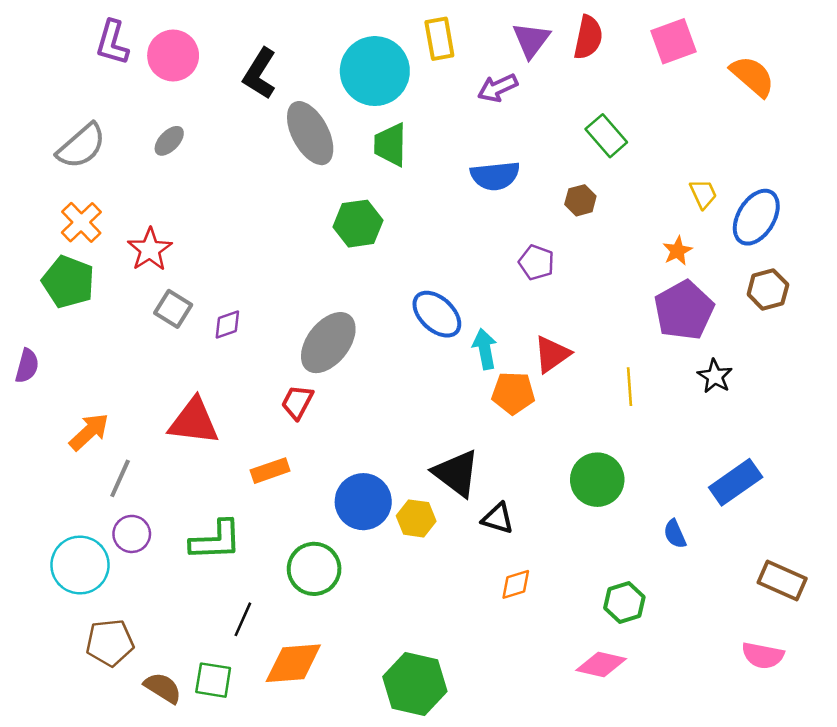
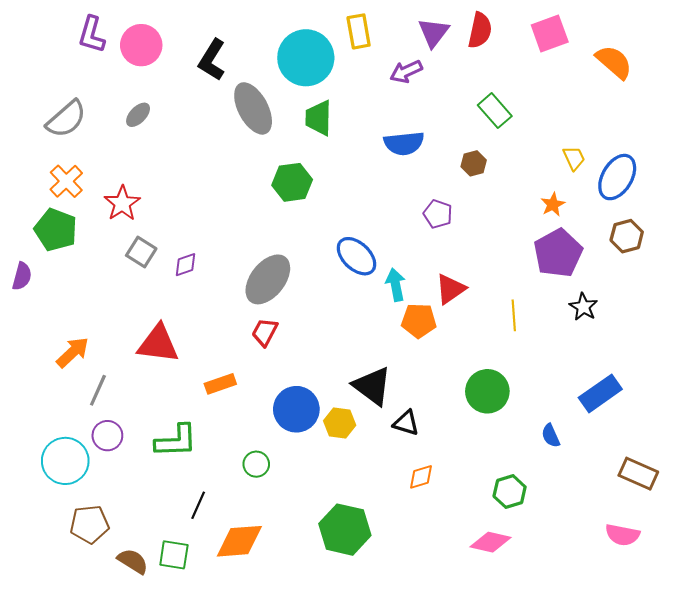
purple semicircle: (27, 366) -> (22, 276), moved
red trapezoid: (297, 402) -> (265, 332), moved
green circle: (314, 569) -> (256, 464), size x0.6
green hexagon: (415, 684) -> (345, 530), moved

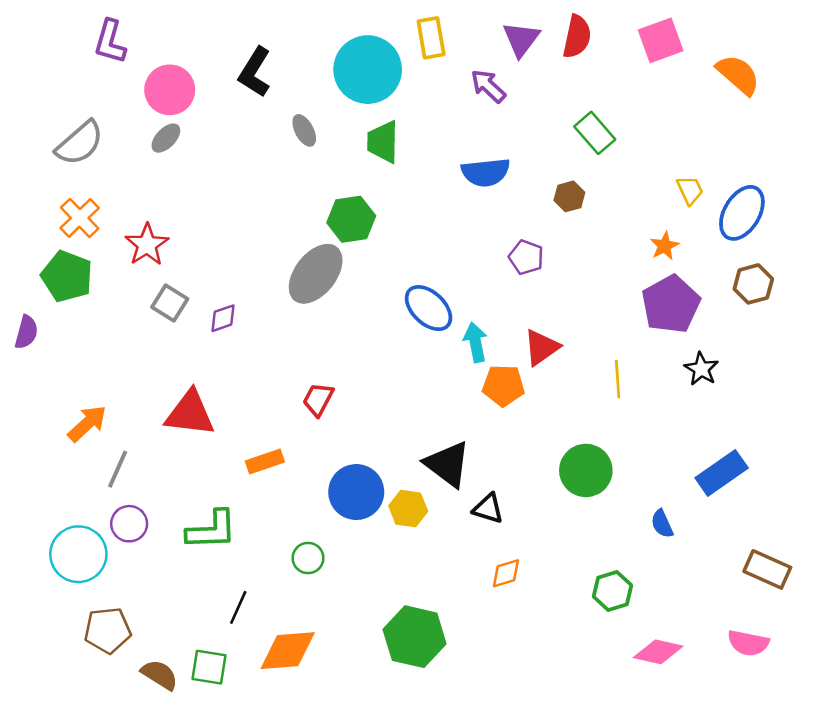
pink circle: (141, 45) -> (170, 90), moved
purple arrow: (406, 72) -> (488, 86), turned 68
gray ellipse: (253, 108) -> (304, 130), size x0.5
gray ellipse: (268, 279) -> (316, 274), moved
pink diamond: (491, 542) -> (658, 652), moved

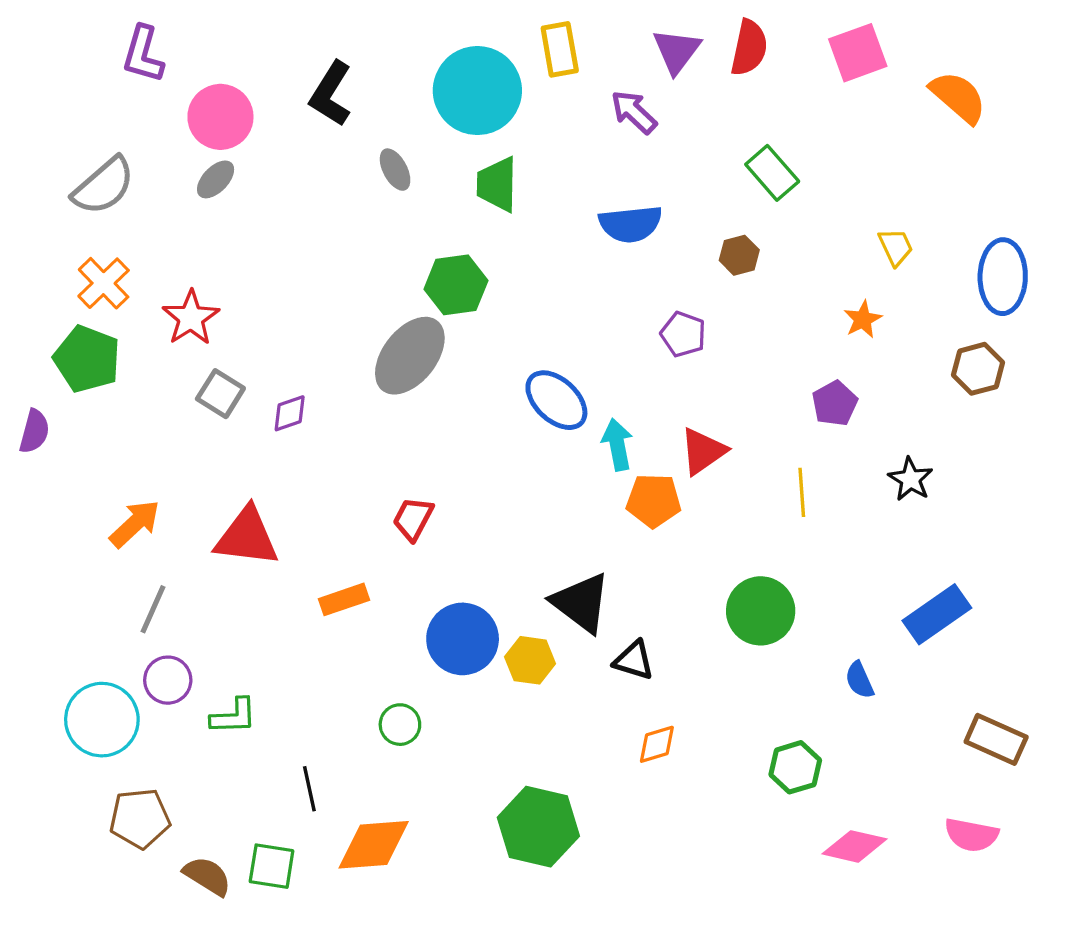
blue ellipse: (742, 213) -> (1003, 277), moved, turned -30
purple pentagon: (671, 304) -> (835, 403), moved, size x0.6
orange arrow: (87, 424) -> (135, 524), moved
green L-shape: (212, 530) -> (234, 716), moved, size x0.7
black line: (238, 607) -> (309, 789), turned -36

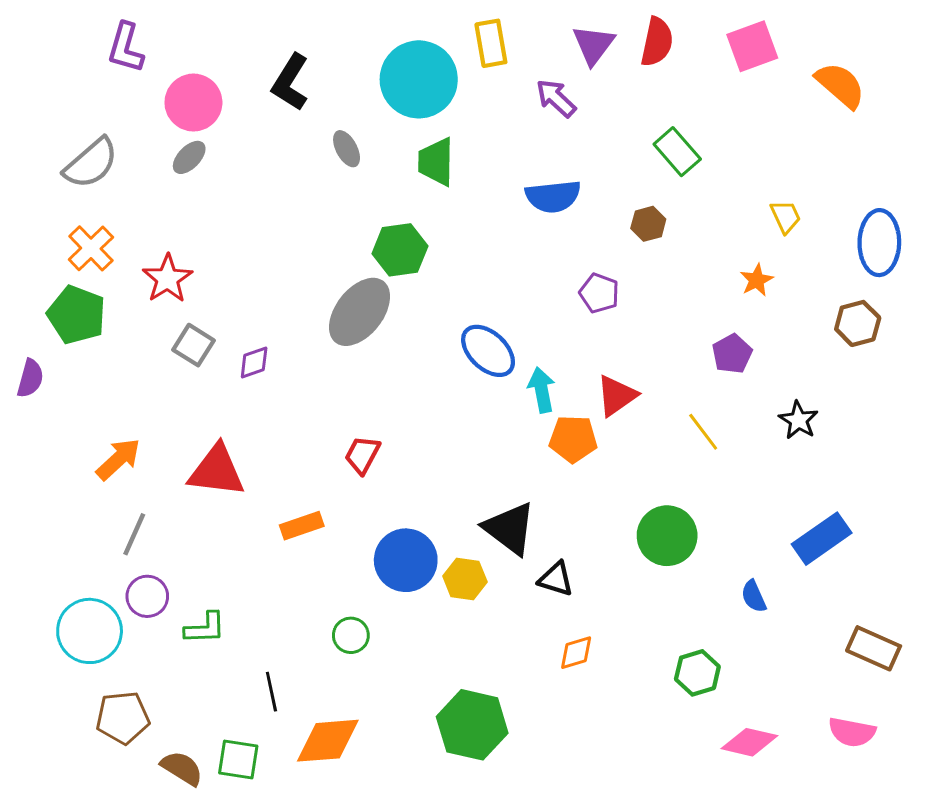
yellow line: (802, 492) -> (703, 432), turned -33

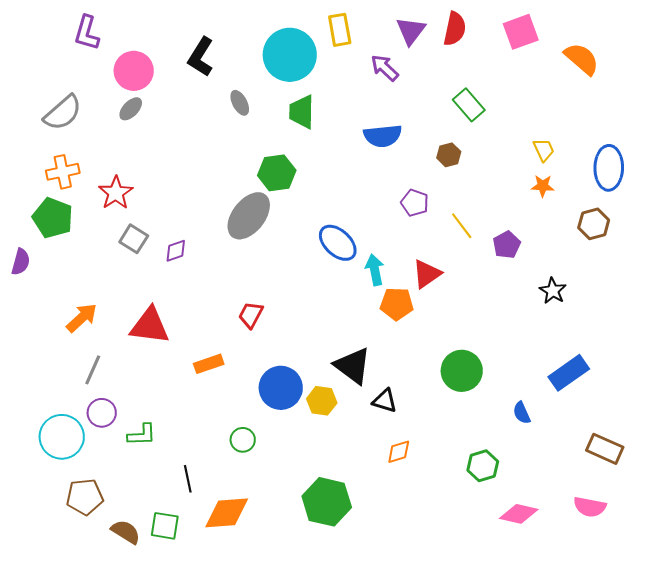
orange cross: (91, 248) -> (63, 172), turned 32
orange star: (757, 280) -> (543, 186), moved, turned 30
yellow line: (703, 432) -> (462, 226), moved

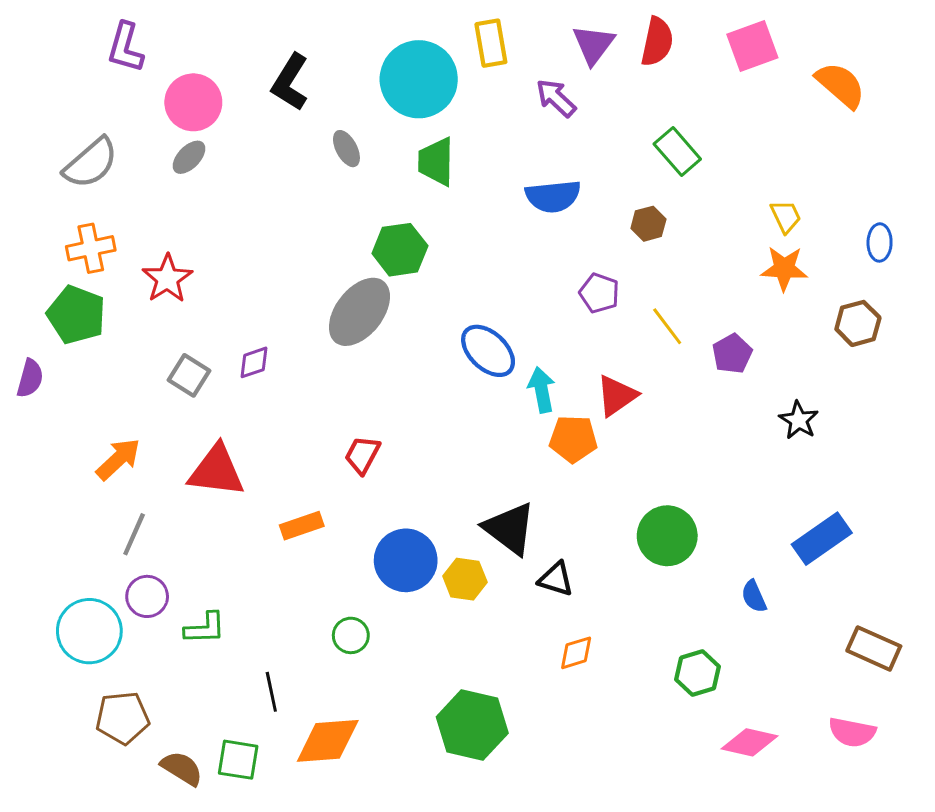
blue ellipse: (609, 168) -> (880, 242), size x0.6
orange star: (543, 186) -> (784, 268), size x1.4
gray square: (134, 239) -> (189, 375), moved

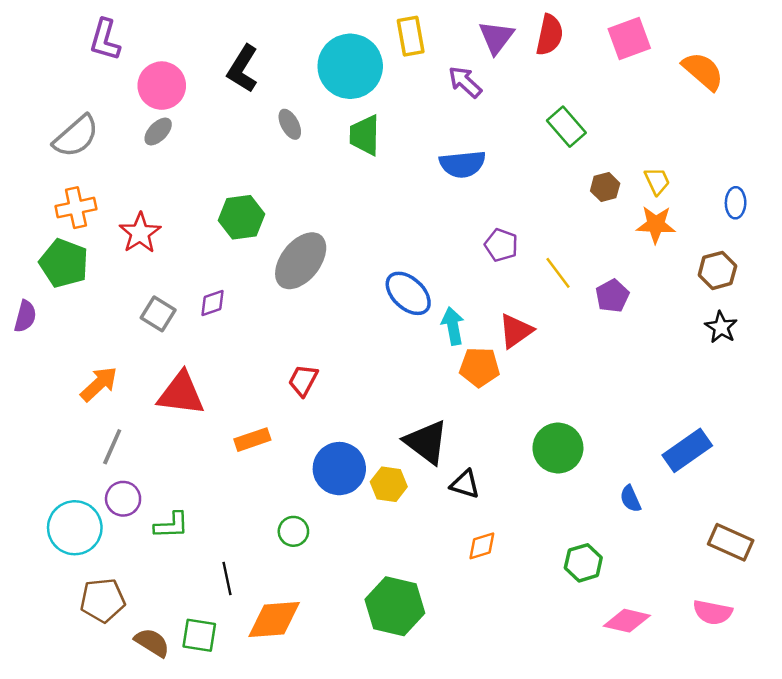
brown hexagon: (648, 224) -> (605, 187), moved
green hexagon: (400, 250) -> (241, 217), moved
black star: (799, 420) -> (721, 327), moved

